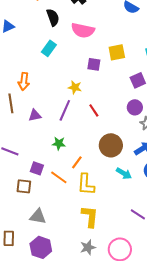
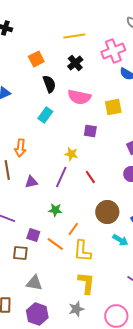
yellow square: (117, 52) -> (113, 107), moved
gray star: (88, 247) -> (76, 309), moved

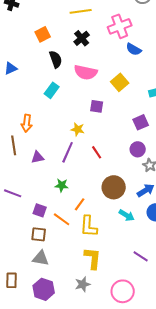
yellow square: (113, 107) -> (120, 82), turned -30
brown square: (20, 253) -> (39, 234), moved

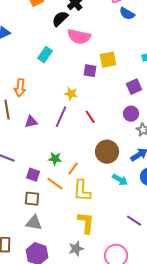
black semicircle: (56, 59) -> (60, 19), moved, turned -114
yellow square: (120, 82) -> (108, 60), moved, turned 30
green star: (62, 185) -> (55, 159), moved

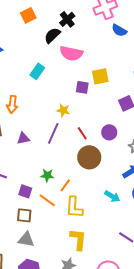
purple circle: (131, 114) -> (109, 132), moved
brown circle: (107, 152) -> (89, 157), moved

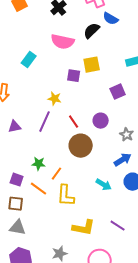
black semicircle: (52, 35) -> (92, 31), moved
yellow L-shape: (78, 239) -> (84, 228), moved, turned 95

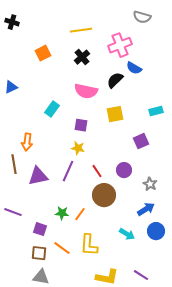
purple square: (74, 76) -> (81, 125), moved
purple triangle: (15, 127) -> (38, 176), size x1.5
orange line: (57, 174) -> (80, 214), moved
orange line: (39, 189) -> (62, 248), moved

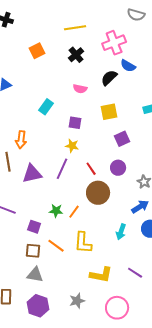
pink semicircle: (86, 91) -> (80, 89), size x0.6
purple square: (141, 141) -> (122, 139), moved
cyan arrow: (127, 234) -> (121, 232), turned 77

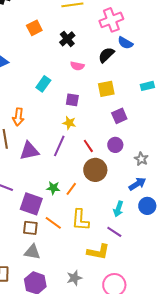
black cross: (76, 55) -> (67, 39), moved
purple square: (34, 227) -> (31, 204), size x1.6
purple line: (135, 273) -> (114, 232), moved

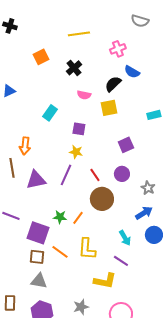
pink cross: (111, 20) -> (118, 49), size x0.7
yellow square: (106, 89) -> (109, 108), moved
cyan arrow: (118, 209) -> (125, 238), turned -49

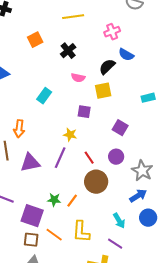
purple square: (79, 129) -> (84, 112), moved
purple square: (126, 145) -> (120, 128), turned -35
gray star: (148, 188) -> (142, 171), size x1.5

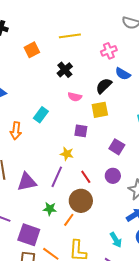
orange square: (35, 40) -> (32, 50), moved
orange arrow: (19, 129) -> (16, 131), moved
brown circle: (96, 182) -> (81, 201), moved
green star: (54, 200) -> (50, 209), moved

